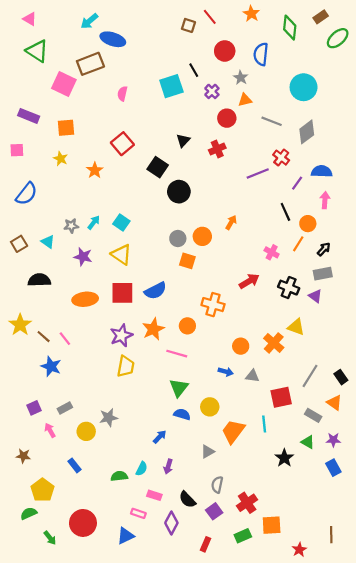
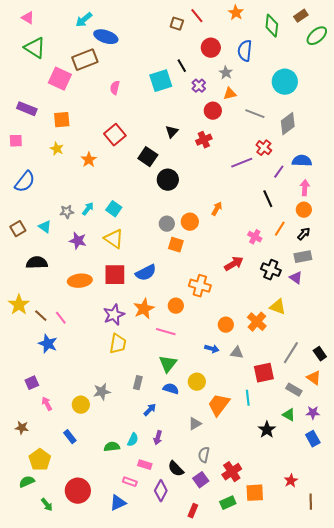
orange circle: (308, 224) -> (304, 210), moved
gray rectangle: (65, 408) -> (138, 383), moved, turned -48
red star: (299, 550) -> (291, 481), moved

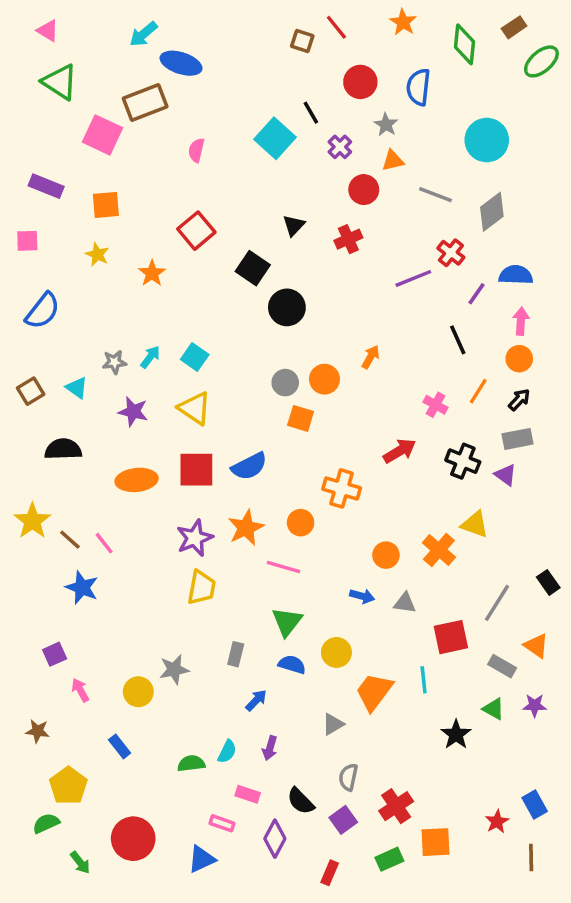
cyan square: (161, 81) -> (275, 138), turned -30
black rectangle: (320, 354) -> (548, 582), moved
blue rectangle: (313, 439) -> (535, 804), moved

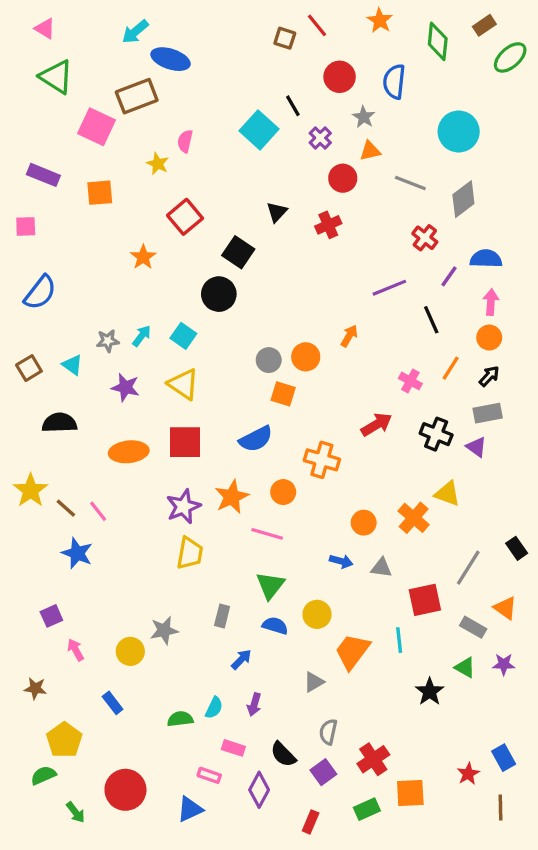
yellow star: (97, 254) -> (158, 164), moved
purple line: (413, 278) -> (389, 288), moved
black circle: (287, 307) -> (219, 294), moved
blue semicircle: (249, 466) -> (256, 439), moved

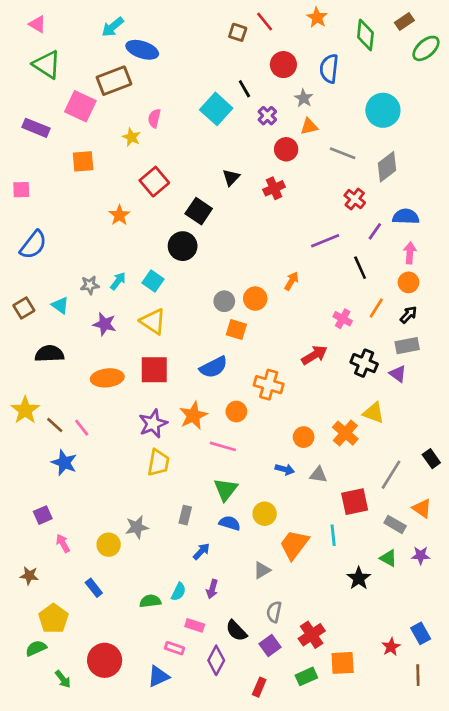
purple rectangle: (43, 175) -> (36, 128), moved

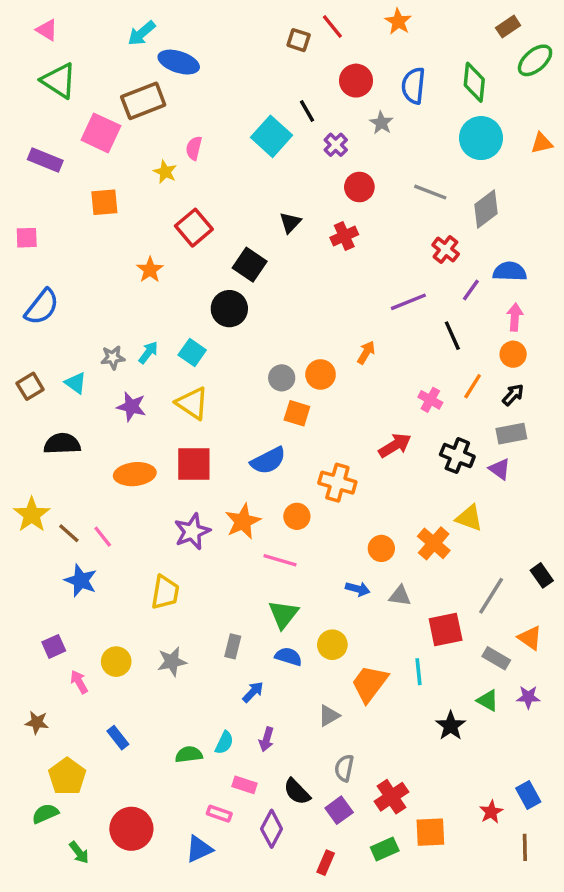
green diamond: (365, 35) -> (474, 82), moved
orange triangle: (309, 126) -> (542, 143), moved
yellow trapezoid: (158, 463) -> (165, 592), moved
yellow circle: (109, 545) -> (116, 662), moved

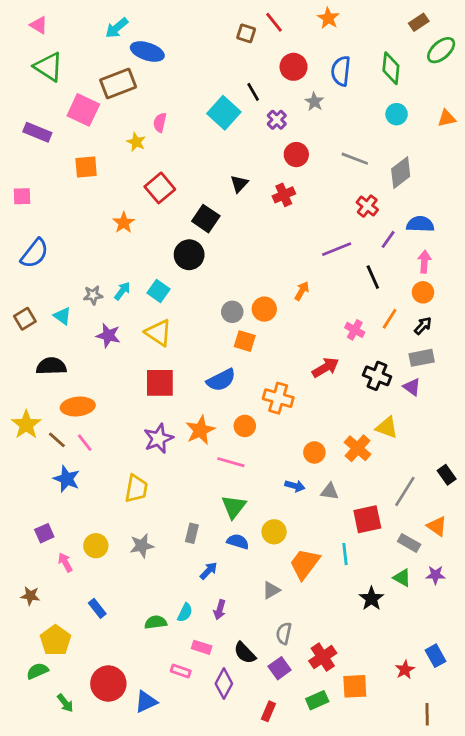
cyan circle: (481, 138) -> (397, 114), size x0.6
orange ellipse: (135, 474) -> (78, 406), moved
brown line: (525, 847) -> (427, 714), moved
blue triangle: (199, 849) -> (146, 702), moved

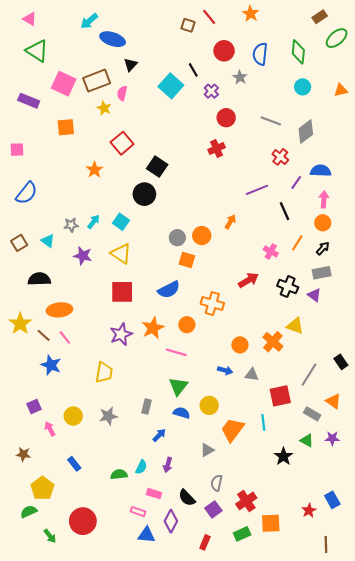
brown rectangle: (118, 84) -> (97, 81), moved
black triangle: (239, 184) -> (131, 65), moved
blue triangle: (146, 702) -> (147, 535), moved, turned 30

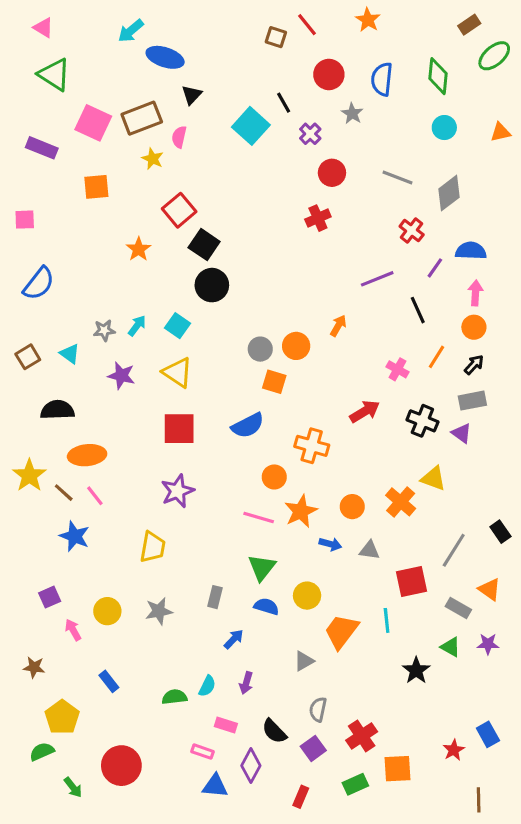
black square: (157, 167) -> (204, 245), moved
orange star: (153, 328) -> (301, 511), moved

